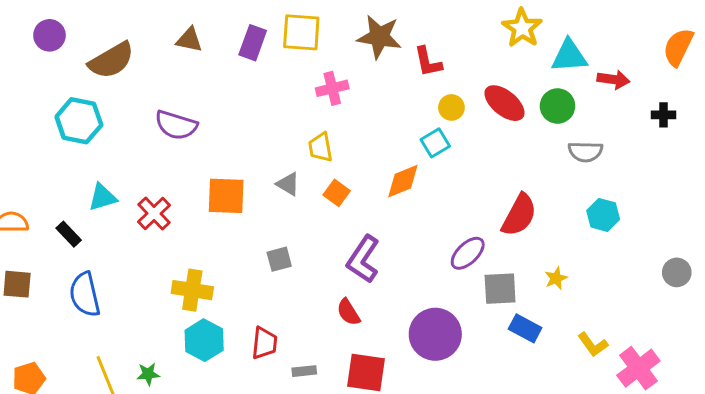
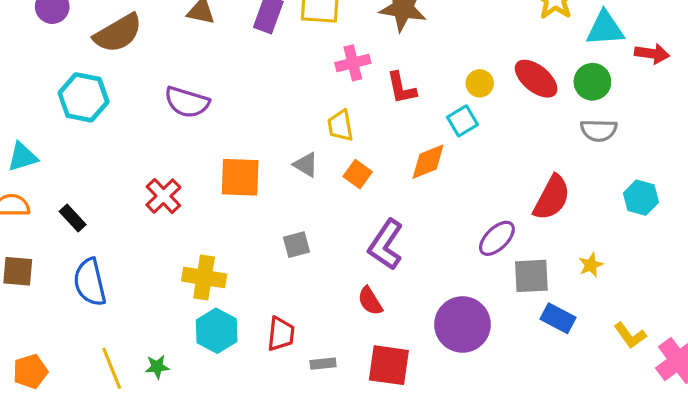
red L-shape: (428, 62) -> (401, 88), moved
gray semicircle: (585, 152) -> (599, 130), moved
cyan triangle: (102, 197) -> (22, 157), moved

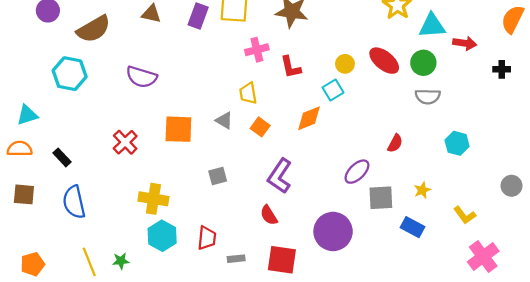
red semicircle: (552, 198) -> (395, 143), size x0.6
blue rectangle: (558, 318) -> (412, 227), moved
yellow L-shape: (630, 335) -> (465, 215), moved

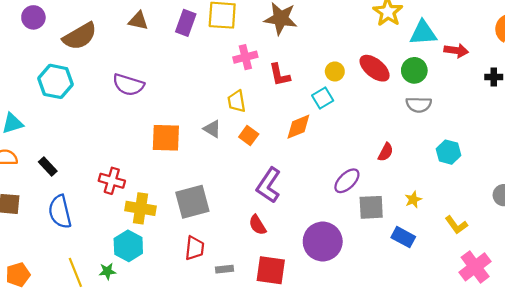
red cross: (125, 142) -> (112, 181), moved, turned -30
gray square: (218, 176) -> (192, 202), moved, size x1.8
cyan hexagon: (162, 236) -> (128, 246), moved

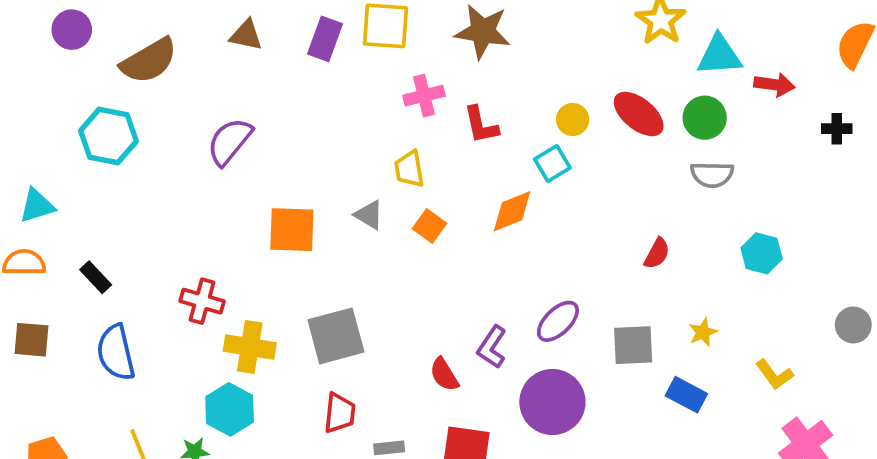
purple semicircle: (128, 85) -> (230, 142), turned 112
purple ellipse: (347, 181) -> (558, 321), moved
purple L-shape: (269, 185) -> (492, 347), moved, size x0.7

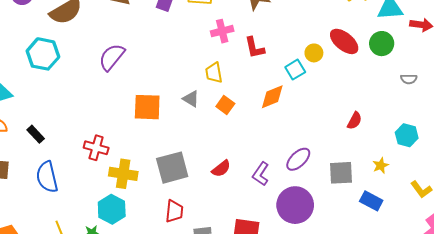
yellow circle: (573, 120) -> (314, 53), moved
gray semicircle: (712, 175) -> (409, 79), moved, size x0.7
cyan hexagon: (762, 253) -> (407, 135), moved
red semicircle: (444, 374) -> (221, 169), moved, turned -96

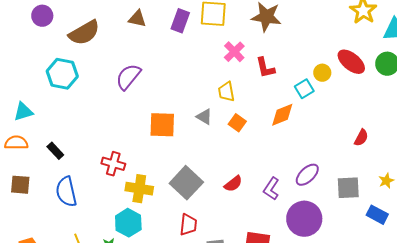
pink cross: (222, 31) -> (234, 52), turned -30
gray square: (172, 168) -> (186, 183), turned -32

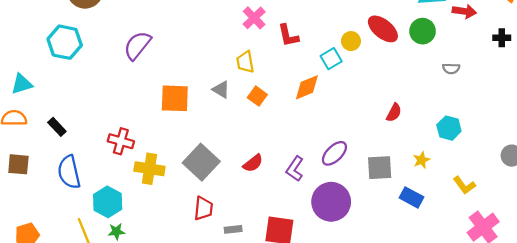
cyan hexagon: (128, 223) -> (108, 202), moved

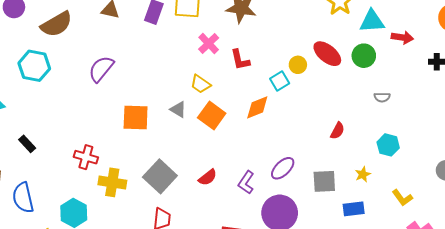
yellow trapezoid: (245, 62) -> (201, 84), turned -45
gray semicircle: (451, 69) -> (382, 97), moved
orange square: (257, 96) -> (212, 116), size x1.5
blue semicircle: (69, 172) -> (23, 198), moved
blue rectangle: (412, 197) -> (354, 209), turned -35

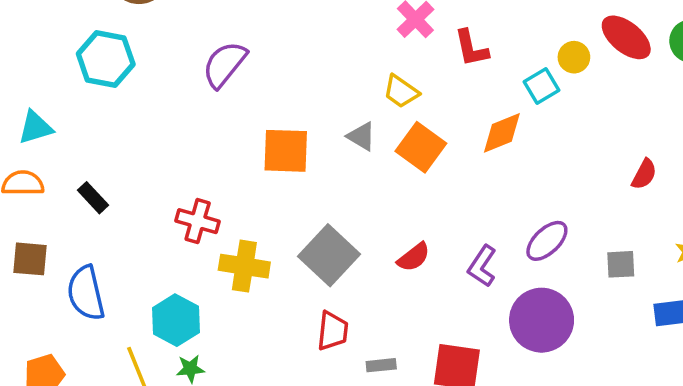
gray square: (324, 181) -> (621, 264), size x0.7

